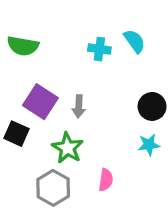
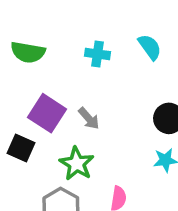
cyan cross: (99, 49) -> (97, 54), moved
gray arrow: (79, 106) -> (89, 118), turned -45

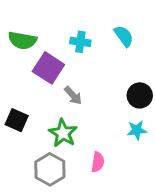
purple square: (47, 113) -> (48, 68), moved

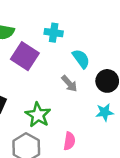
cyan semicircle: (124, 36) -> (81, 59), moved
gray arrow: (73, 95) -> (69, 84), moved

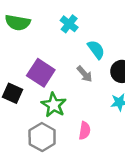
cyan cross: (54, 33) -> (69, 24), turned 30
purple square: (25, 56) -> (41, 73), moved

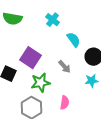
gray arrow: (85, 74) -> (64, 67), moved
green star: (54, 105) -> (40, 83), turned 30

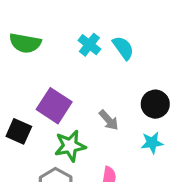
cyan semicircle: (74, 40) -> (123, 48), moved

